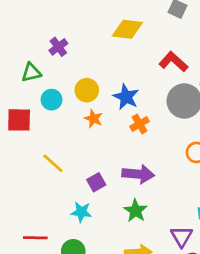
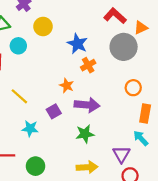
yellow circle: (87, 90) -> (43, 26), moved
orange star: (94, 119) -> (67, 86), moved
green star: (136, 211) -> (85, 134), turned 30
cyan star: (81, 212) -> (30, 129), moved

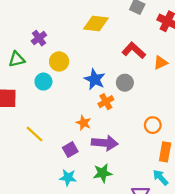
cyan circle: (18, 46) -> (43, 82), moved
gray circle: (124, 47) -> (125, 83), moved, size x0.6
cyan star: (30, 129) -> (68, 177), moved

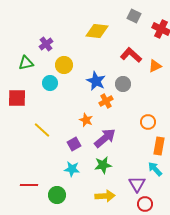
purple arrow: (105, 143) -> (105, 138), turned -45

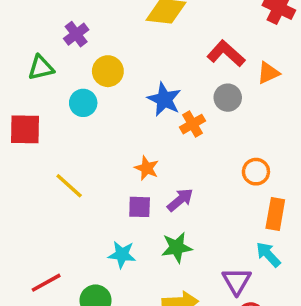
gray circle: (123, 84) -> (228, 98), moved
orange cross: (106, 101) -> (192, 124), moved
purple arrow: (105, 138) -> (180, 200), size x0.7
purple square: (74, 144) -> (140, 207), moved, turned 32
red line: (29, 185) -> (46, 283), turned -30

